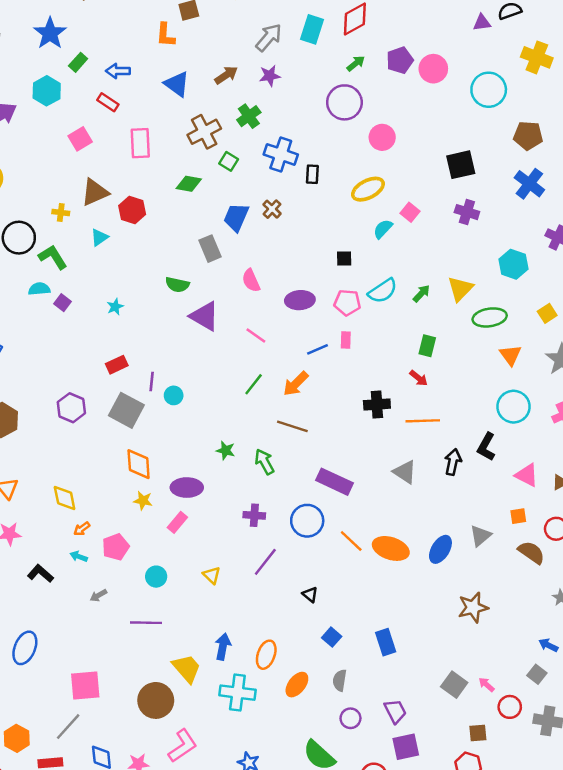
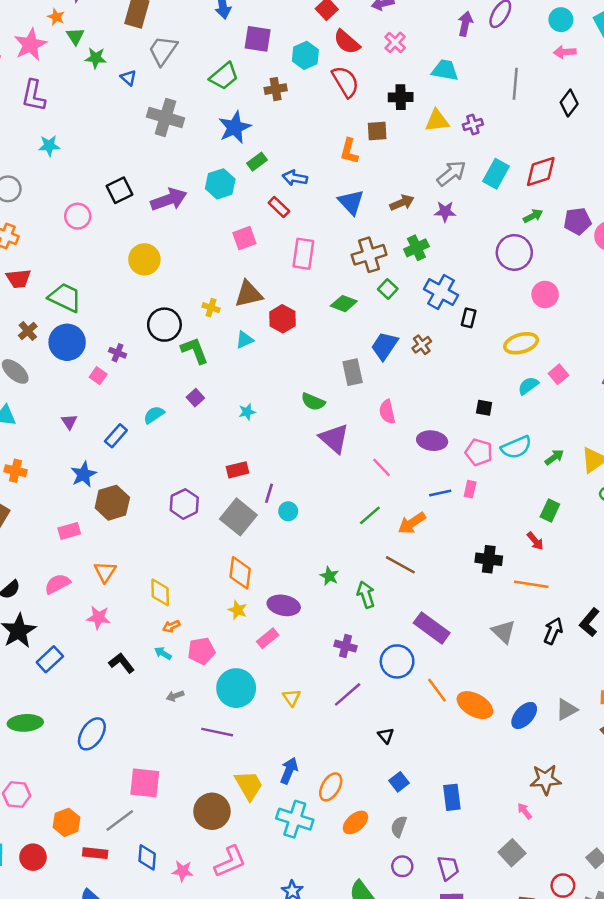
cyan semicircle: (39, 289) -> (154, 415), moved, turned -40
cyan circle: (156, 577) -> (236, 688), size x1.8
pink arrow: (486, 685) -> (525, 811), moved

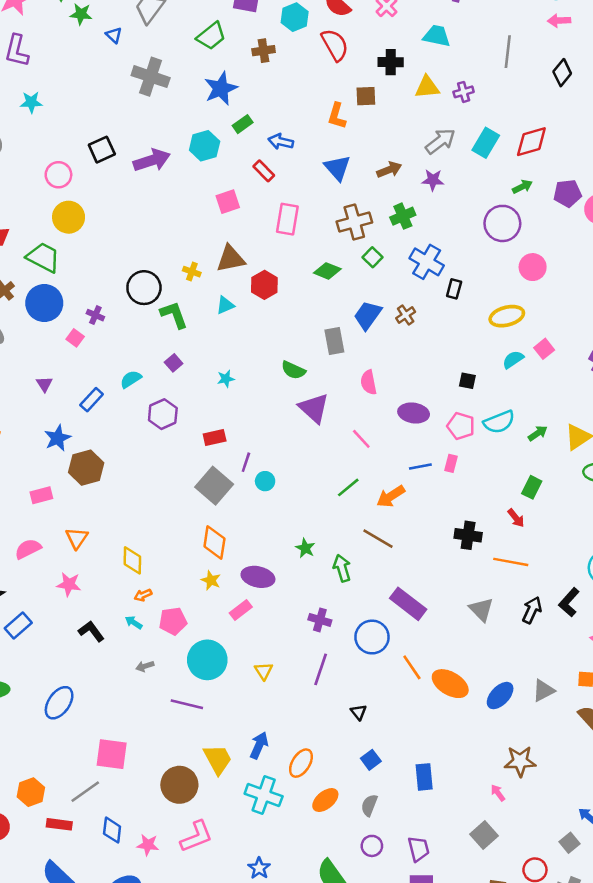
yellow circle: (144, 259) -> (69, 217), moved
purple hexagon: (184, 504) -> (163, 414), moved
purple line: (348, 694) -> (321, 669), turned -32

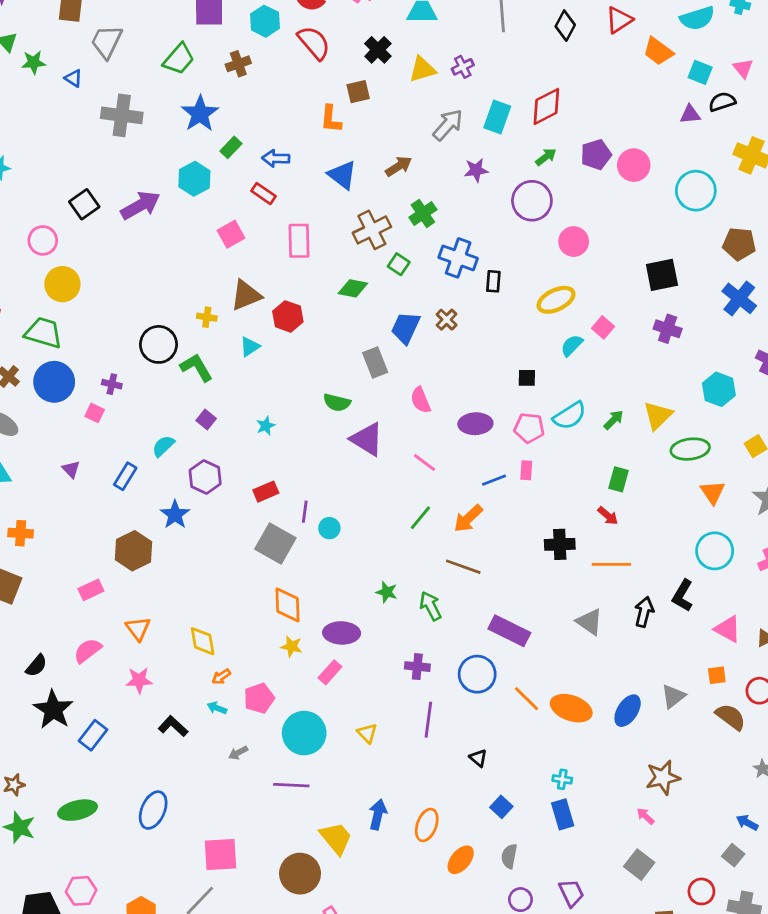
black cross: (391, 62) -> (378, 50), turned -35
purple star: (433, 180) -> (476, 170), moved
blue star: (58, 438) -> (175, 515), moved
cyan cross: (264, 795) -> (562, 779), moved, size x0.5

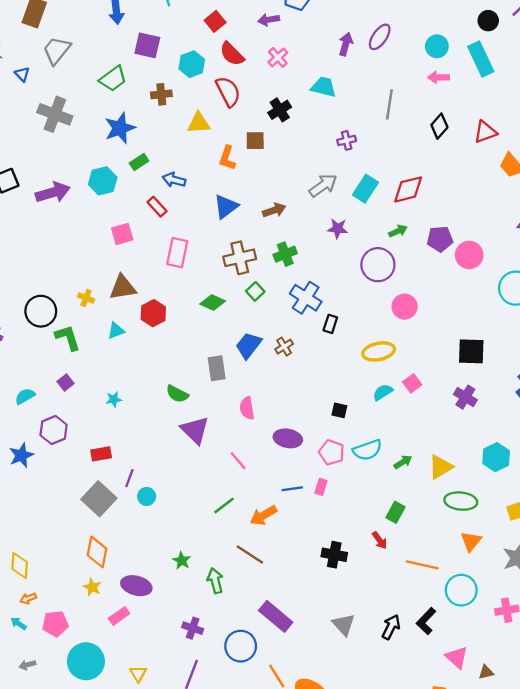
yellow triangle: (422, 69) -> (199, 123), moved
blue triangle: (342, 175) -> (226, 207), turned 32
orange line: (611, 564) -> (422, 565), moved

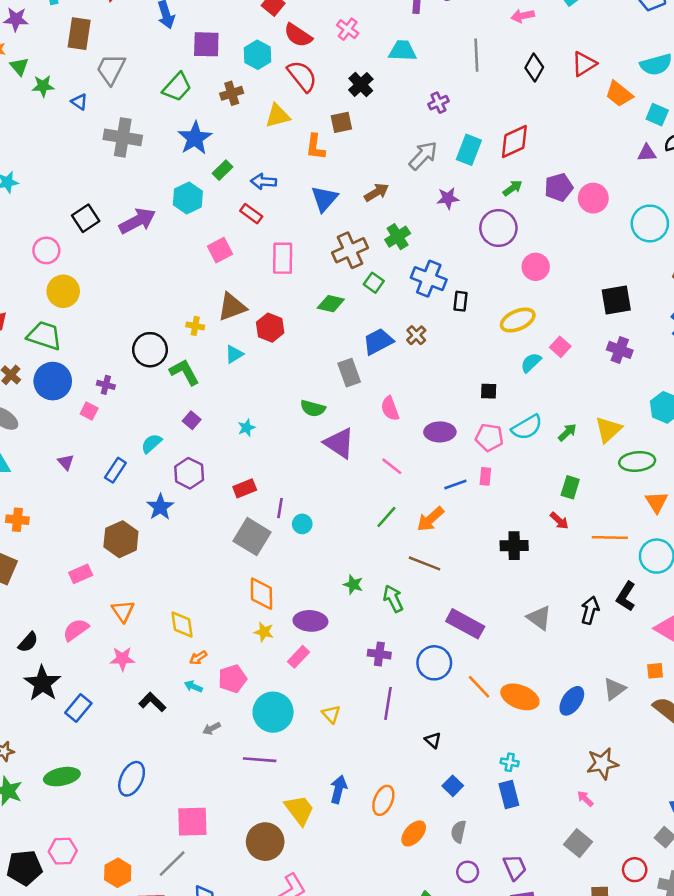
blue trapezoid: (249, 345) -> (378, 341), turned 36

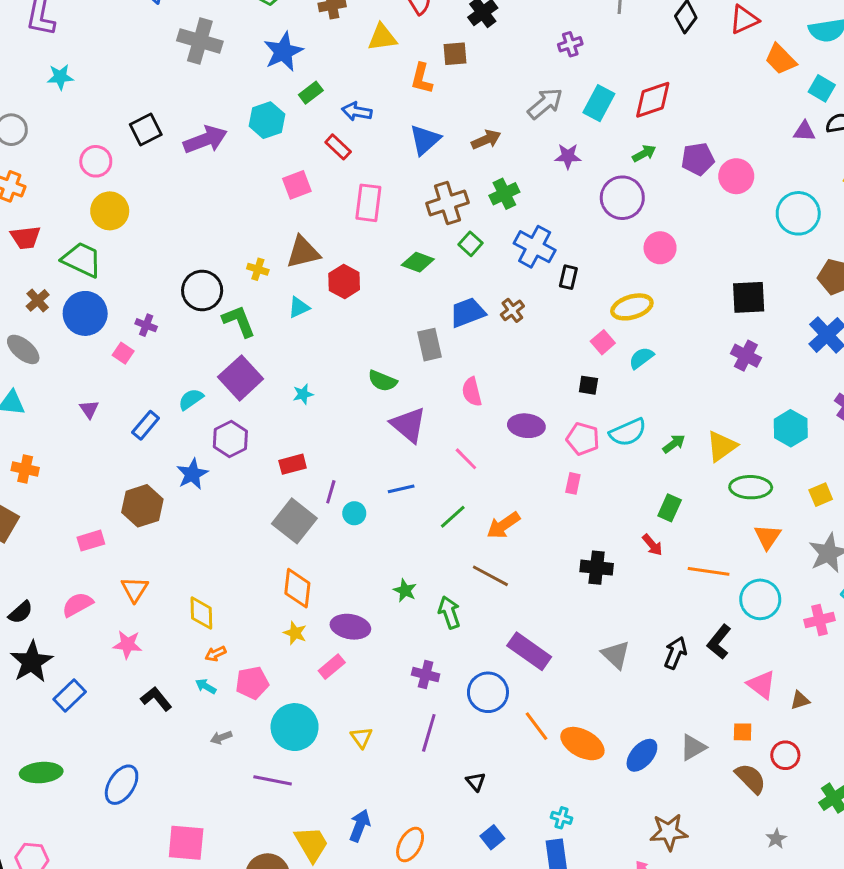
pink square: (560, 347) -> (603, 342), moved
purple square: (192, 420) -> (241, 378), size x2.0
blue line: (455, 484) -> (401, 489), moved

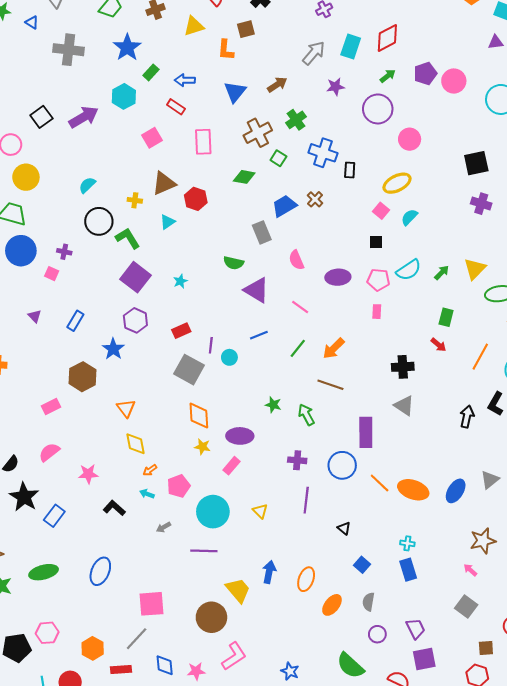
cyan semicircle: (191, 399) -> (87, 185), moved
orange line: (709, 571) -> (480, 357), turned -60
orange triangle: (135, 589) -> (126, 408), moved
purple rectangle: (529, 651) -> (366, 432), turned 64
gray triangle: (616, 655) -> (404, 406), moved

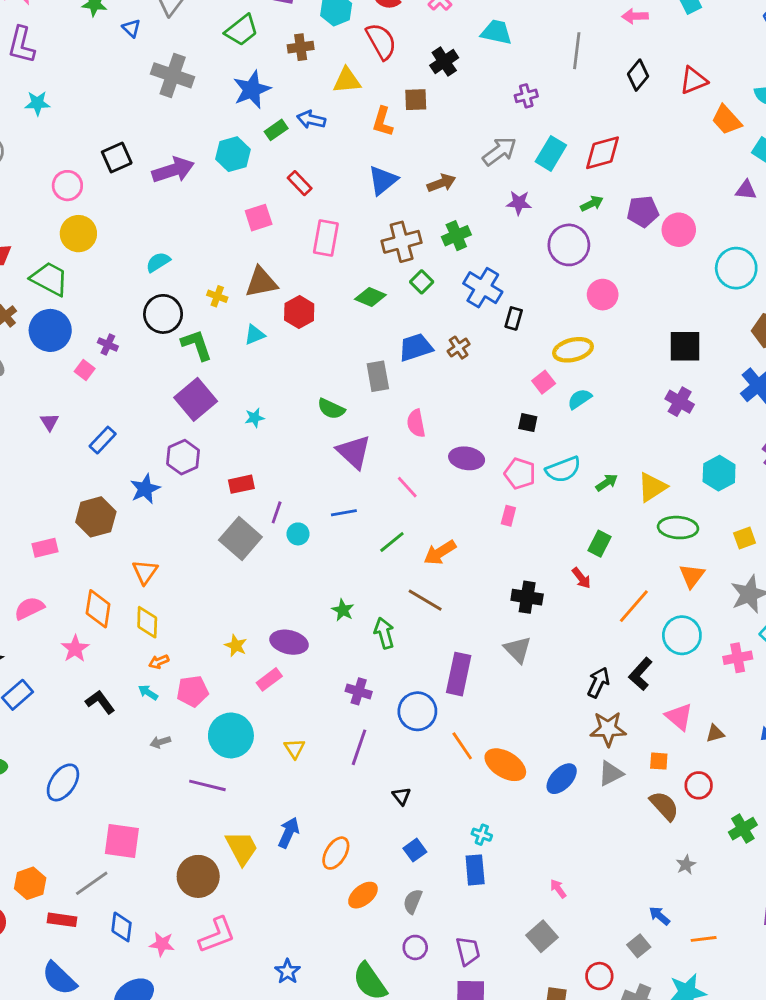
blue arrow: (185, 80) -> (311, 120), moved
orange diamond: (199, 416) -> (98, 609), moved
pink star: (88, 474) -> (75, 649), turned 30
brown star: (483, 541) -> (608, 729), moved

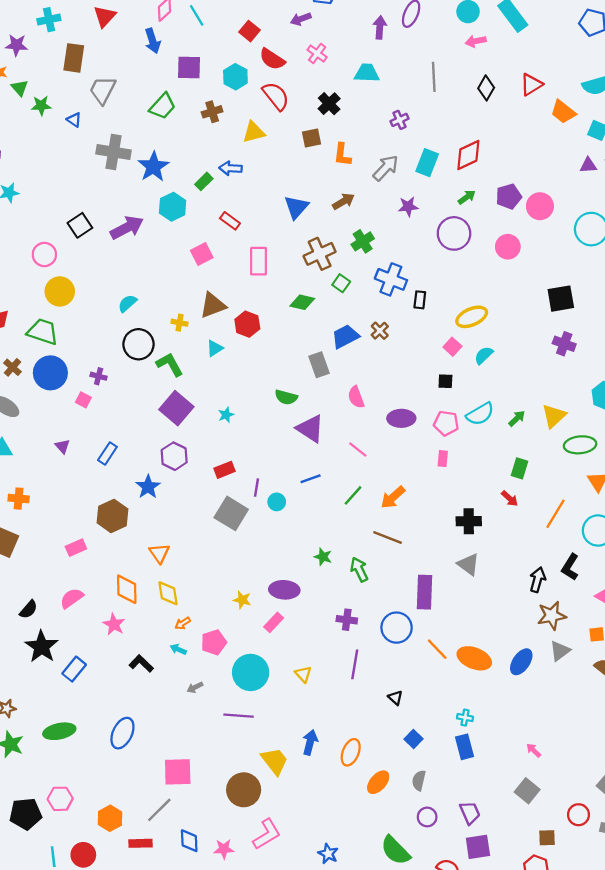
blue star: (252, 90) -> (153, 167), moved
orange L-shape: (383, 122) -> (342, 155), moved
pink circle: (603, 295) -> (508, 247), moved

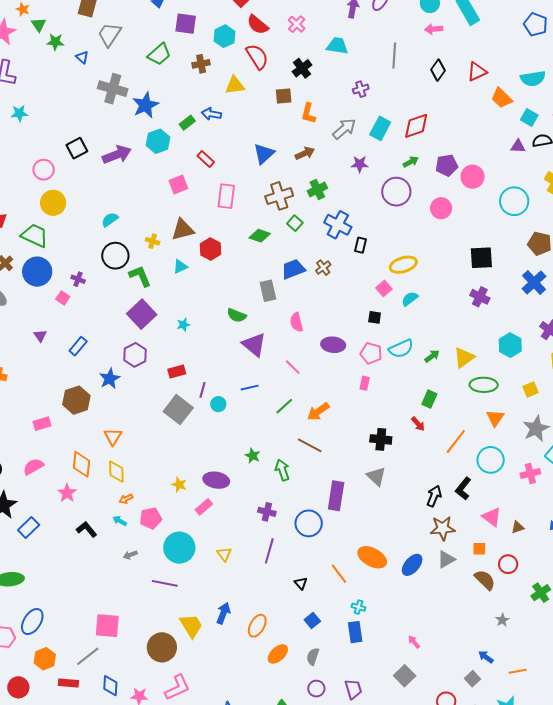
orange line: (437, 649) -> (339, 574), moved
blue ellipse: (122, 733) -> (32, 622), moved

